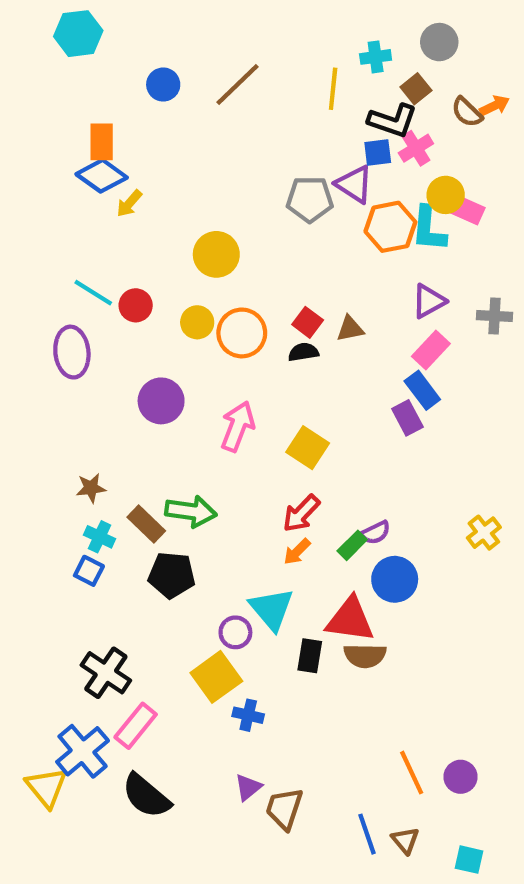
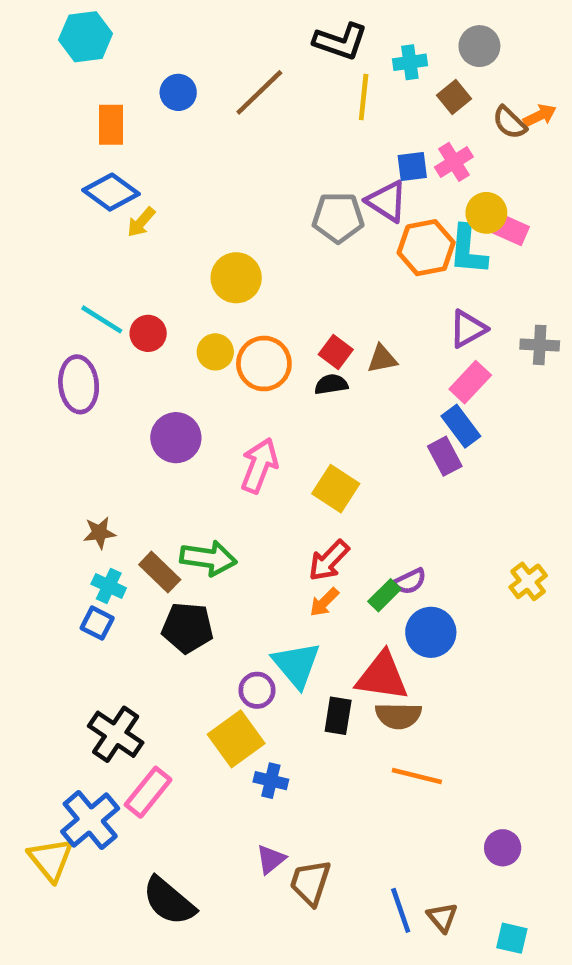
black L-shape: (393, 121) -> (340, 41), moved
orange rectangle: (102, 142) -> (111, 125), moved
orange line: (412, 773) -> (417, 776), moved, turned -51
black semicircle: (146, 796) -> (169, 901), moved

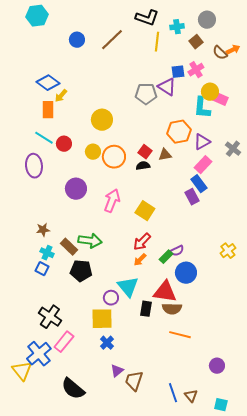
orange rectangle: (111, 125) -> (48, 110), moved
orange hexagon: (426, 248) -> (179, 132), moved
gray cross: (540, 345) -> (233, 149), turned 35
yellow square: (236, 739) -> (102, 319), turned 35
blue cross: (271, 781) -> (107, 343), moved, turned 32

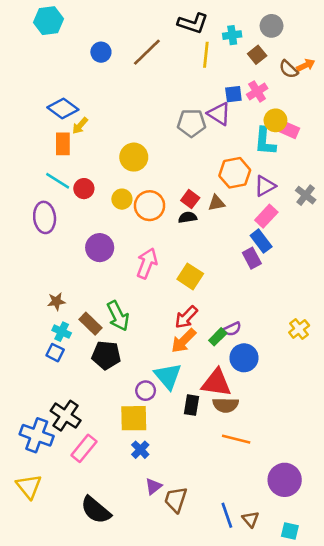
green arrow: (90, 241) -> (118, 316), turned 55
orange arrow: (140, 260) -> (184, 341), size x1.5
blue cross: (39, 354) -> (37, 435), moved, turned -30
purple circle: (217, 366) -> (285, 480), size x1.6

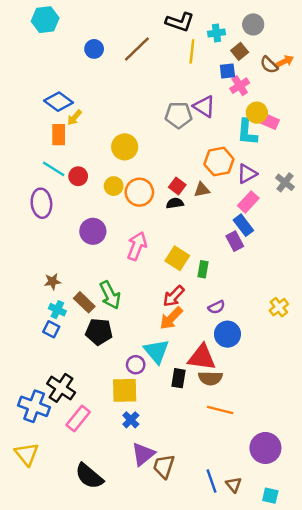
blue square: (233, 94) -> (227, 71), moved
green rectangle: (218, 337) -> (203, 269), moved, turned -35
purple triangle: (153, 486) -> (143, 454), size x1.5

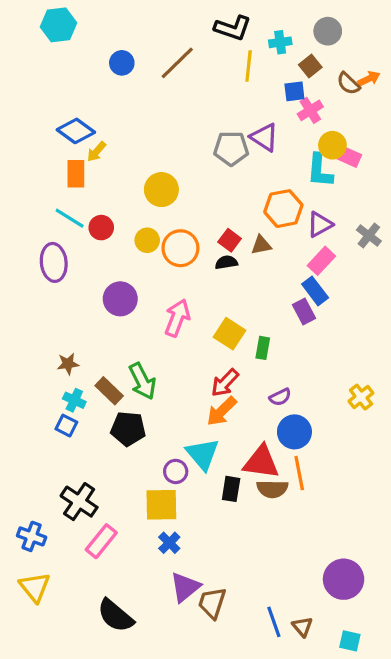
blue cross: (34, 406) -> (32, 536), moved, size x0.7
orange line: (220, 410) -> (299, 473), moved, turned 65

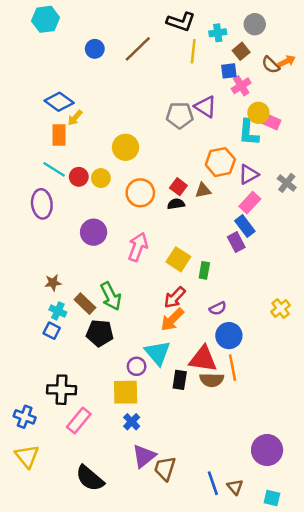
yellow circle: (147, 240) -> (101, 178), moved
black cross: (79, 502) -> (62, 390), turned -32

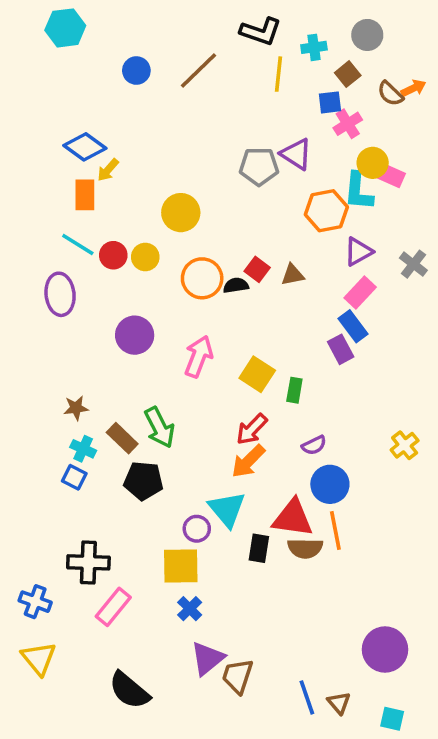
orange hexagon: (220, 162) -> (326, 211), moved
black semicircle: (176, 204) -> (236, 285), moved

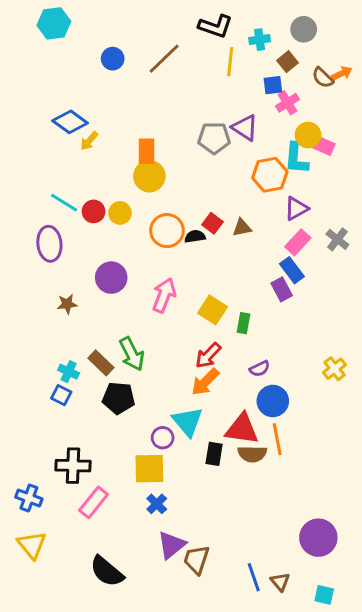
orange rectangle: (85, 195) -> (146, 151), moved
gray cross: (413, 264) -> (337, 239), moved
brown star: (76, 408) -> (67, 304), moved

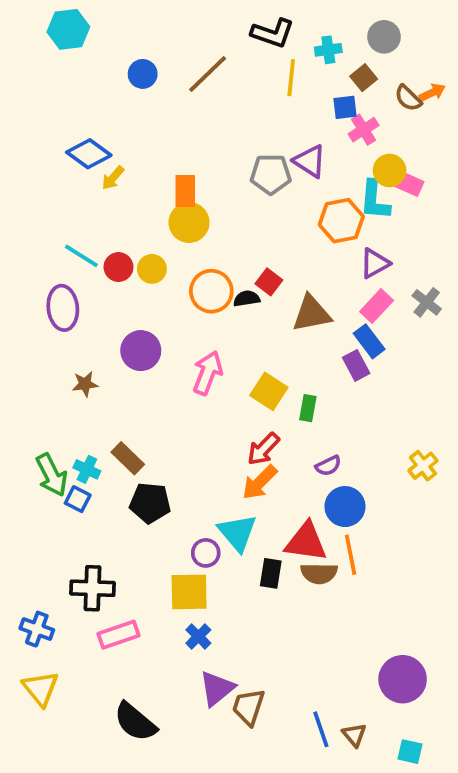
brown triangle: (242, 228) -> (312, 313), moved, size x1.6
green arrow: (132, 354) -> (52, 475), moved
pink rectangle: (94, 502) -> (118, 635), turned 32

